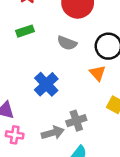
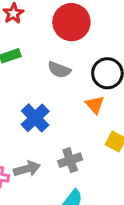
gray arrow: (53, 133) -> (27, 169), moved

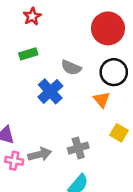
red circle: (71, 22) -> (108, 28), moved
blue cross: (35, 118) -> (50, 91), moved

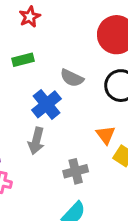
orange triangle: (102, 100) -> (106, 135), moved
gray arrow: (40, 154) -> (36, 141), moved, turned 115

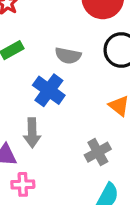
gray arrow: (36, 141) -> (32, 133), moved

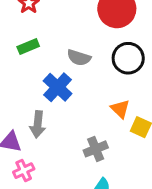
pink cross: (23, 184) -> (24, 171), turned -30

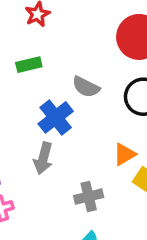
orange triangle: (120, 109) -> (124, 154), turned 36
gray arrow: (38, 124) -> (43, 158), moved

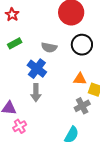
orange triangle: (124, 154) -> (80, 79), turned 48
gray cross: (89, 197) -> (82, 106), moved

